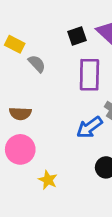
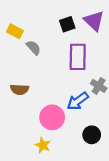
pink circle: (20, 149) -> (52, 117), moved

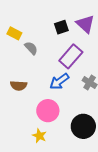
purple rectangle: (78, 57) -> (71, 56), turned 40
blue arrow: (78, 101) -> (59, 81), moved
black circle: (92, 135) -> (83, 126), size x1.5

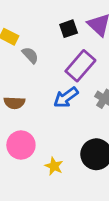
pink circle: (48, 111) -> (21, 145), moved
yellow star: (39, 136) -> (54, 166), moved

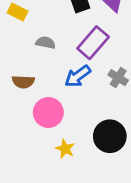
gray semicircle: (30, 55) -> (46, 43), moved, turned -36
pink circle: (21, 145) -> (48, 112), moved

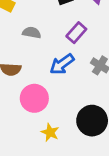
purple rectangle: (93, 43) -> (76, 33), size x0.7

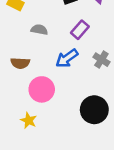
yellow star: (50, 132) -> (29, 120), moved

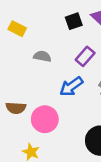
brown semicircle: (20, 63) -> (16, 108), moved

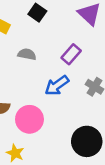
black square: (74, 21) -> (37, 13), moved, turned -36

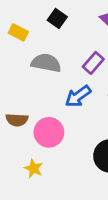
gray semicircle: (27, 54) -> (46, 63), size x1.5

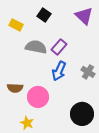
purple rectangle: (93, 63) -> (59, 47), moved
blue arrow: (78, 96) -> (59, 71), turned -30

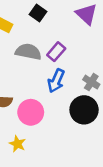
black circle: (82, 114) -> (84, 110), moved

